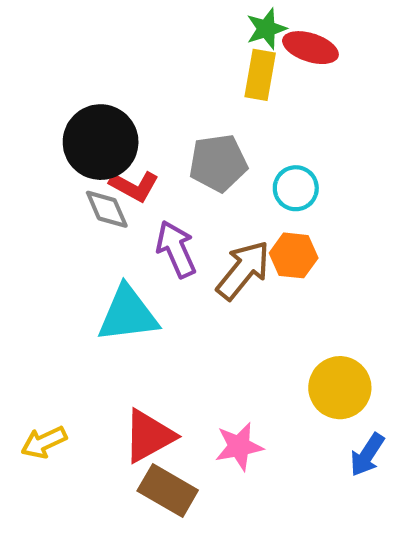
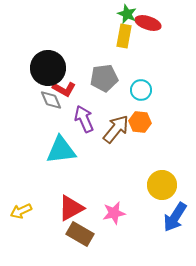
green star: (266, 29) -> (127, 14), turned -30
blue arrow: (367, 455) -> (175, 217), size x1.4

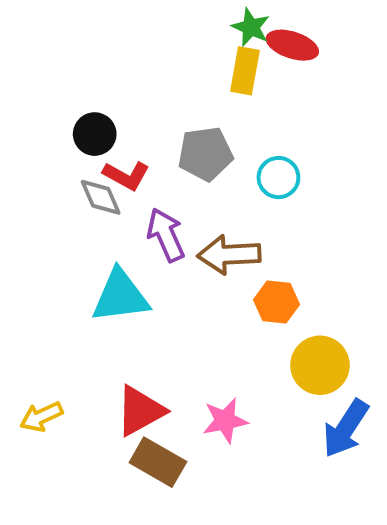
black circle: (48, 68) -> (95, 134), size x0.6
orange hexagon: (140, 122) -> (277, 302), moved
brown arrow: (116, 129) -> (229, 255), turned -132

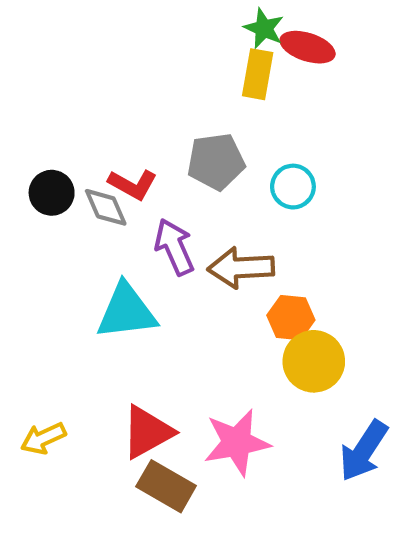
black circle: (95, 134) -> (52, 193), moved
yellow circle: (320, 365) -> (314, 361), moved
pink star: (225, 421) -> (237, 442), size x1.4

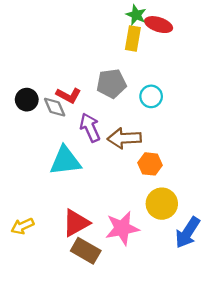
yellow circle: (314, 361) -> (162, 204), moved

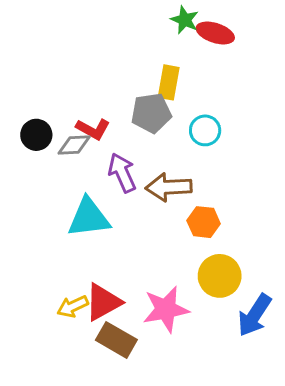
yellow rectangle: (133, 39) -> (169, 82), moved
gray diamond: (55, 107) -> (74, 145), turned -70
yellow arrow: (22, 226) -> (73, 306), moved

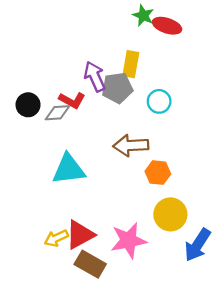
purple arrow: (122, 173) -> (95, 77), moved

